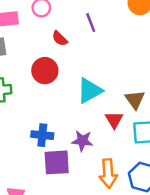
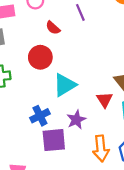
cyan triangle: (90, 91) -> (65, 85), moved
blue cross: (42, 135) -> (40, 116), turned -30
purple star: (82, 141) -> (76, 120), turned -30

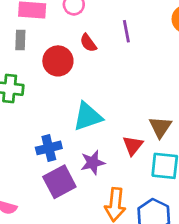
red circle: (40, 57) -> (58, 61), moved
purple square: (54, 140) -> (59, 182), turned -35

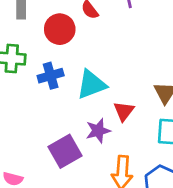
red triangle: (133, 145) -> (124, 111), moved
blue cross: (49, 148) -> (51, 76), moved

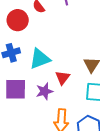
purple square: (65, 151) -> (16, 89), moved, turned 30

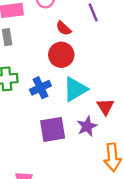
red circle: (18, 20) -> (61, 55), moved

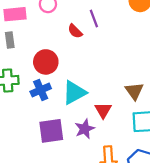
red semicircle: (64, 28) -> (75, 31), moved
red circle: (61, 55) -> (46, 62), moved

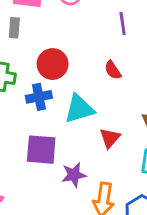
red semicircle: (75, 31) -> (113, 70), moved
purple star: (85, 129) -> (74, 175), moved

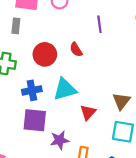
red semicircle: (113, 70) -> (76, 50), moved
blue cross: (39, 97) -> (32, 90), moved

